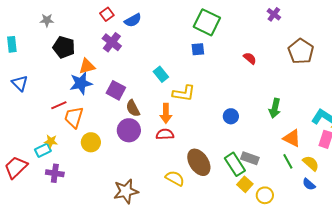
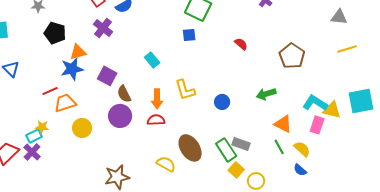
brown pentagon: (301, 51) -> (292, 56), moved
yellow L-shape: (184, 93) -> (185, 90), moved, turned 65
green arrow: (275, 108) -> (266, 94), turned 60
orange trapezoid: (74, 117) -> (65, 103), turned 55
purple cross: (55, 173) -> (32, 152), moved, turned 36

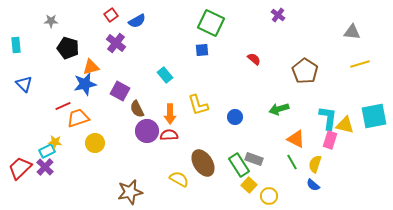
cyan L-shape: (315, 103) -> (328, 118), turned 65
purple circle: (120, 116) -> (147, 131), moved
yellow semicircle: (302, 149) -> (315, 164), turned -114

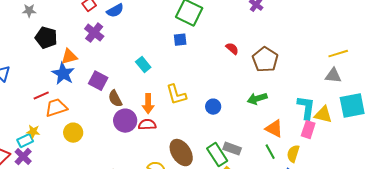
gray triangle: (352, 32) -> (333, 76), moved
brown pentagon: (305, 71) -> (265, 60), moved
blue star: (85, 84) -> (63, 74), turned -30

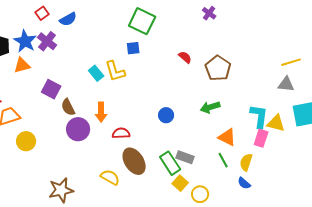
blue star: (63, 74) -> (25, 41), moved
yellow L-shape: (176, 95) -> (115, 71), moved
red semicircle: (147, 125) -> (121, 133), moved

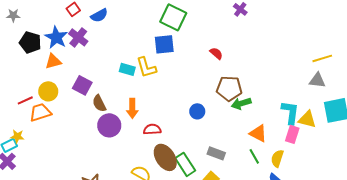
blue square: (133, 48) -> (164, 44), size x1.5
brown pentagon: (218, 68) -> (229, 88), moved, turned -30
cyan rectangle: (96, 73) -> (127, 69), turned -35
yellow circle: (26, 141) -> (48, 91), moved
green rectangle: (170, 163) -> (185, 164), moved

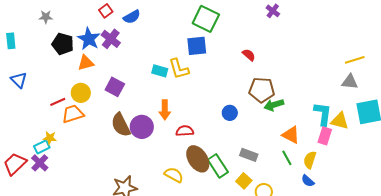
brown semicircle: (99, 103) -> (121, 125), moved, size x1.4

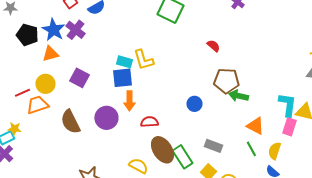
blue square: (197, 46) -> (122, 78), moved
green arrow: (274, 105) -> (238, 96), turned 30
brown semicircle: (121, 125) -> (70, 122), moved

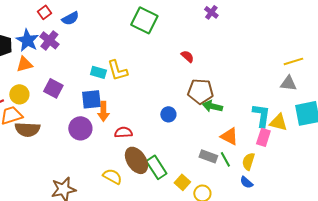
blue square: (122, 78) -> (91, 99), moved
brown semicircle: (70, 122) -> (27, 129), moved, turned -60
gray rectangle: (213, 146) -> (208, 156), moved

